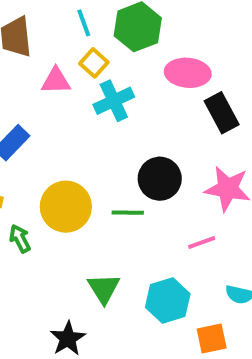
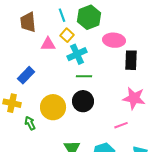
black rectangle: (222, 113) -> (131, 60), turned 30
black circle: (160, 179) -> (83, 101), moved
green line: (128, 213) -> (84, 76), moved

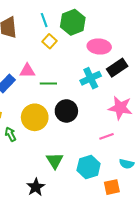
pink triangle: (48, 44) -> (27, 71), moved
cyan cross: (77, 54) -> (91, 78), moved
black rectangle: (131, 60) -> (117, 68), turned 54
green line: (84, 76) -> (48, 83), moved

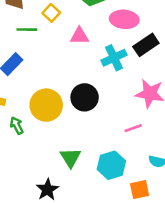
yellow square: (49, 41) -> (51, 13), moved
pink triangle: (27, 71) -> (79, 36), moved
green line: (48, 83) -> (27, 30), moved

